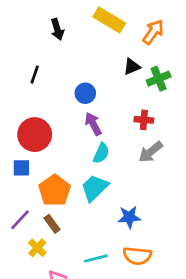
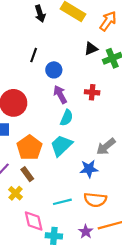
black arrow: (57, 29) -> (40, 14), moved
black line: (35, 75) -> (34, 55), moved
red cross: (144, 120) -> (92, 92), moved
gray arrow: (151, 152) -> (106, 147), moved

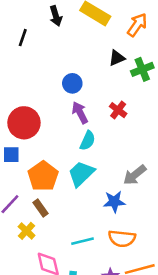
black line: (34, 55) -> (23, 38), moved
red cross: (92, 92) -> (118, 110), turned 32

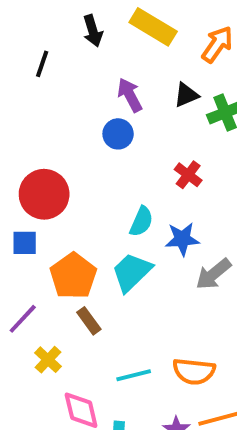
purple arrow: (80, 113) -> (130, 95), moved
blue star: (114, 202) -> (182, 239), moved
brown rectangle: (41, 208) -> (89, 321), moved

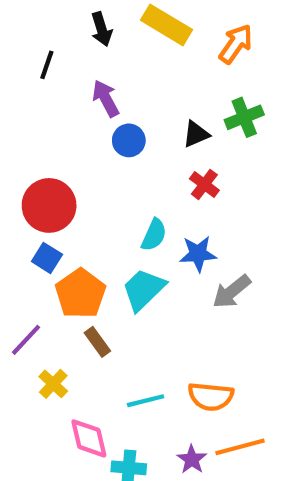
purple arrow: (130, 95) -> (106, 98), moved
black triangle: (186, 95) -> (196, 134), moved
blue square: (25, 243) -> (47, 258), moved, turned 32

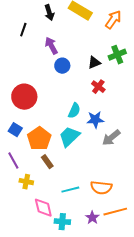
blue square: (47, 258) -> (15, 130), moved
purple line: (26, 340) -> (13, 161), turned -72
yellow cross: (53, 384) -> (26, 182), turned -32

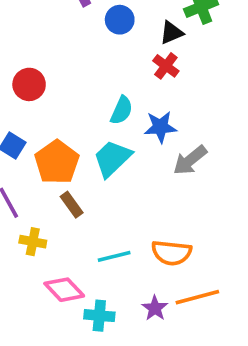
black triangle: (94, 63) -> (171, 33), moved
blue circle: (62, 66) -> (120, 20), moved
red circle: (24, 97) -> (29, 84), size x0.7
pink diamond: (43, 208) -> (64, 290), turned -30

